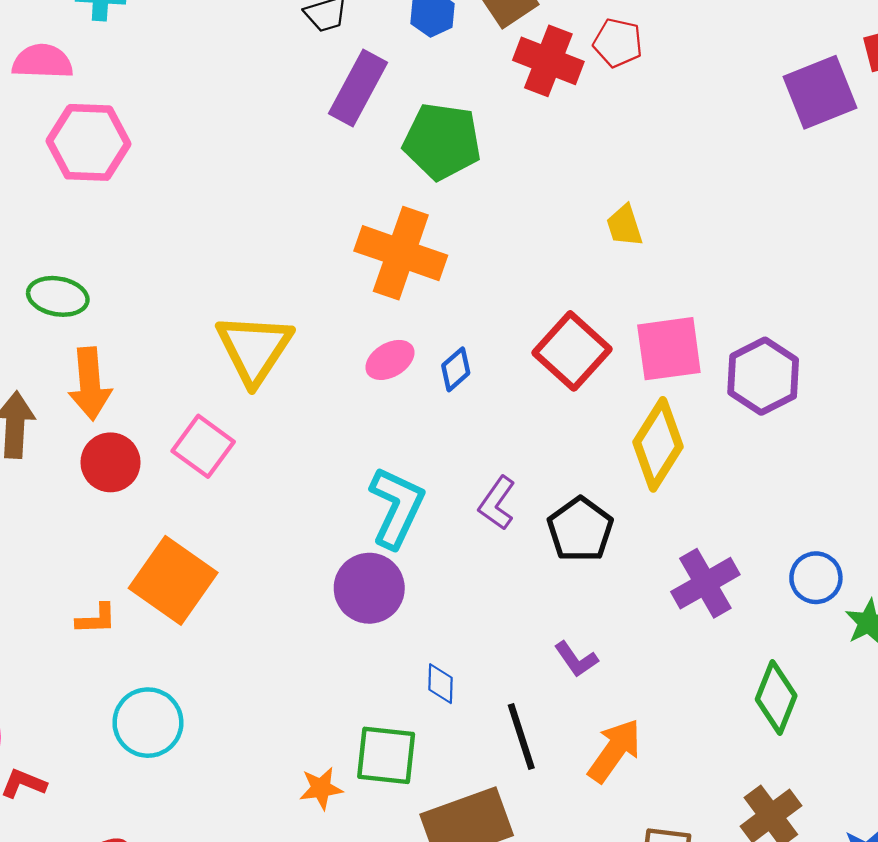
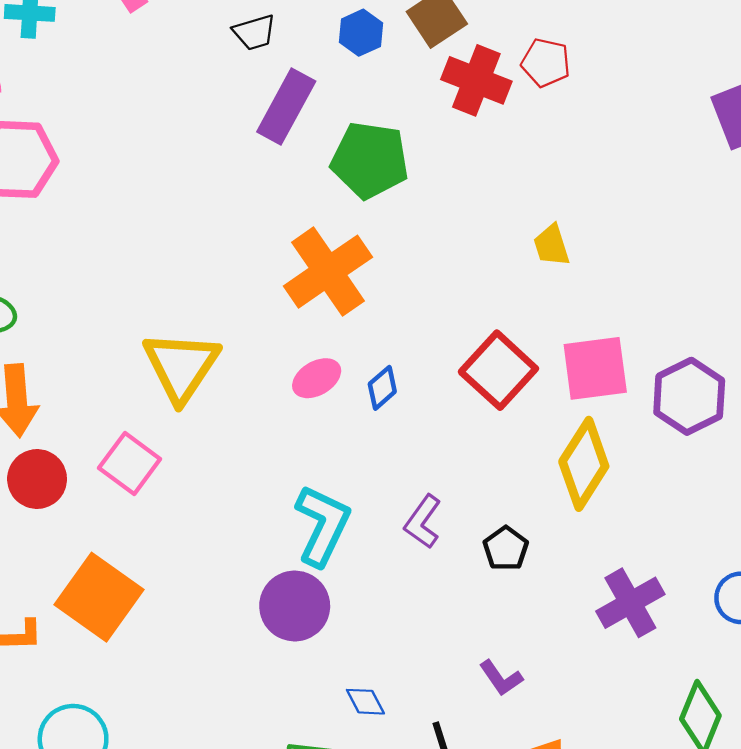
orange cross: (401, 253) -> (328, 272), turned 36
black pentagon: (580, 530) -> (506, 549), size x0.7
blue diamond: (441, 684) -> (365, 702), turned -30

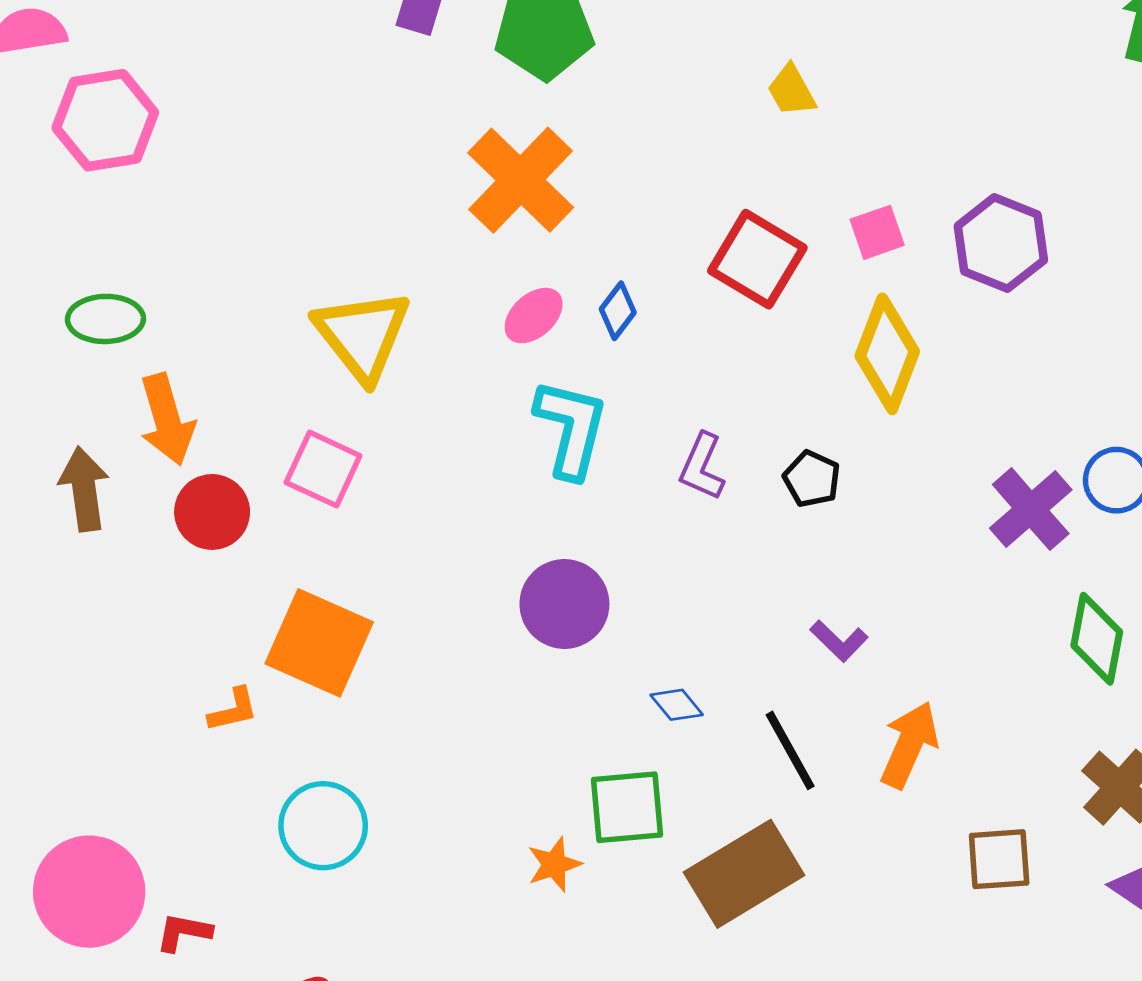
pink square: (595, 368) -> (877, 232), size x0.6
cyan L-shape: (322, 525) -> (571, 428), moved
purple cross: (630, 603) -> (1031, 509), moved

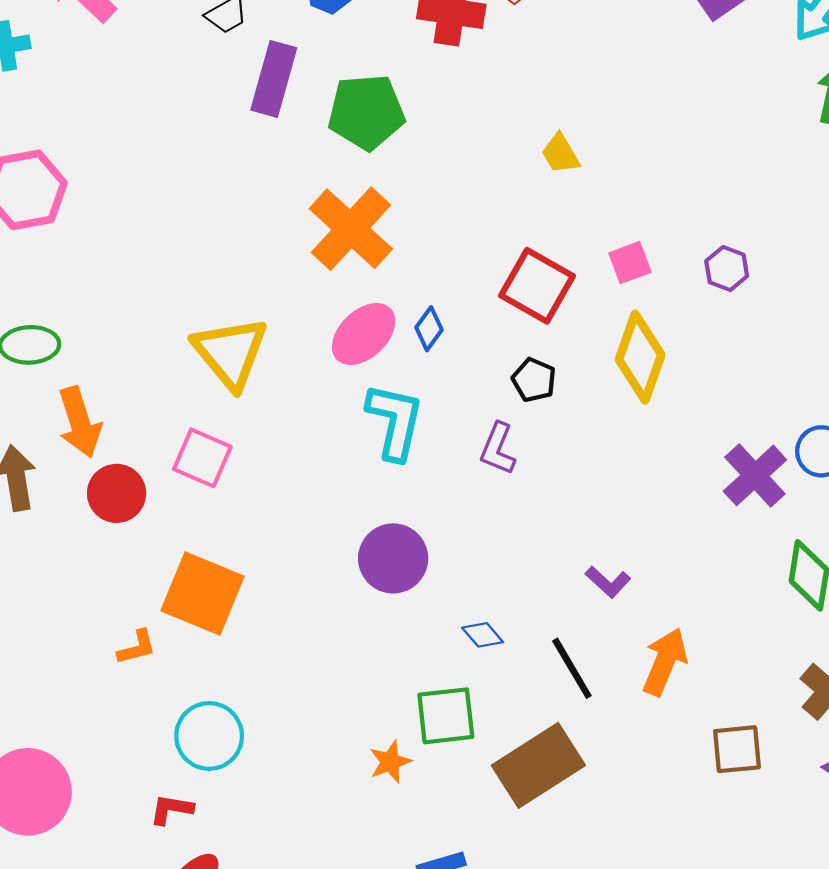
purple hexagon: (1001, 243) -> (727, 269), size x0.6
pink ellipse: (534, 315) -> (364, 334), size x1.4
black pentagon: (812, 479) -> (534, 380), moved
red L-shape: (184, 932) -> (171, 809), moved

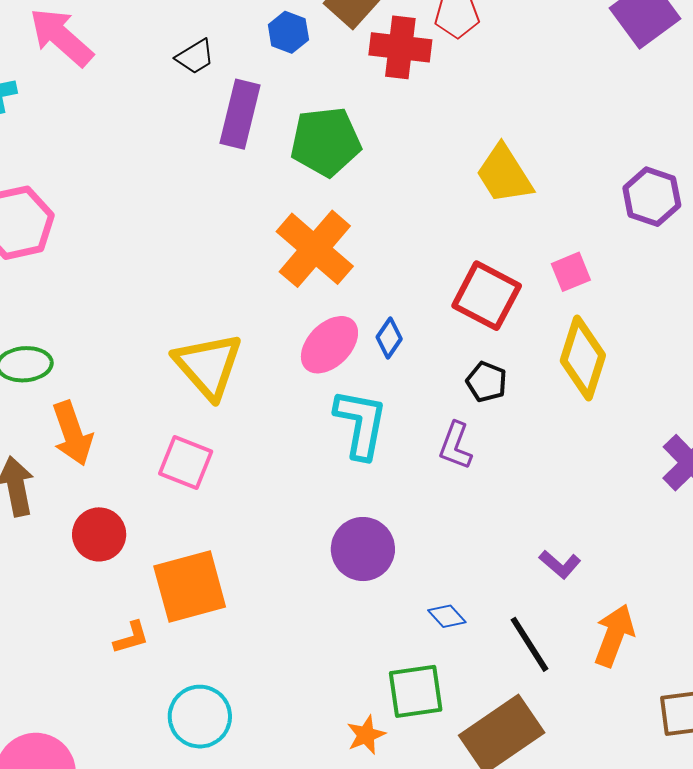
yellow trapezoid: (560, 154) -> (504, 174), size x1.6
purple hexagon: (727, 269) -> (652, 197), moved, size x1.4
red circle: (117, 493) -> (99, 534), moved
orange square: (203, 593) -> (190, 586), turned -36

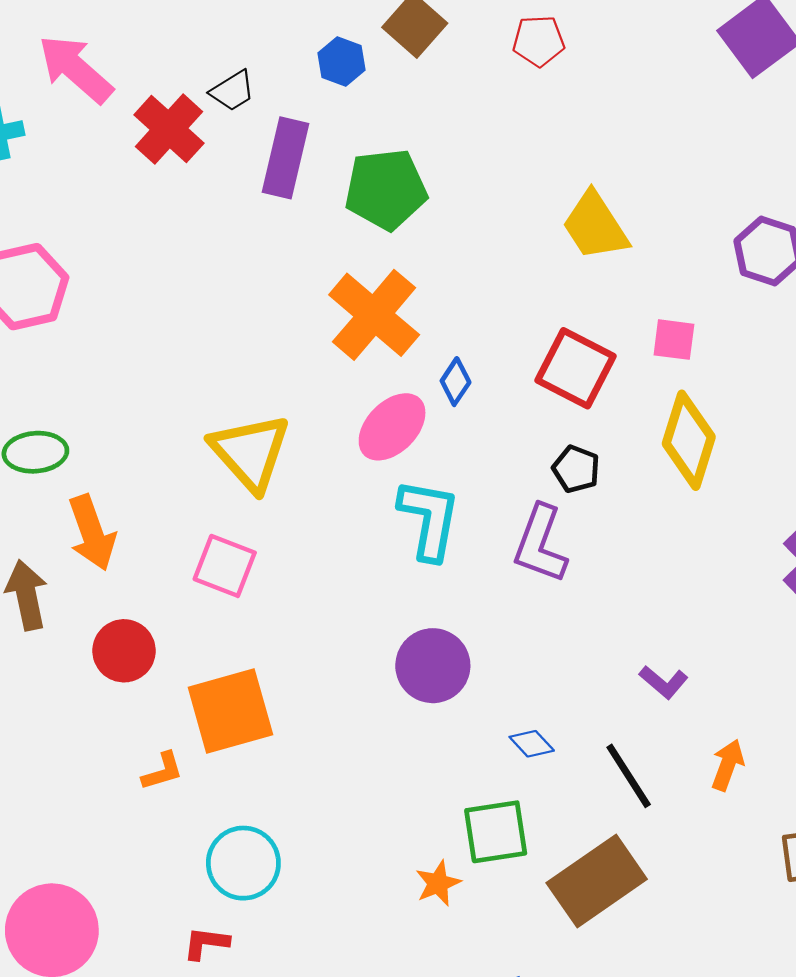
red cross: (400, 47) -> (169, 129), moved, turned 36
pink square: (571, 272) -> (674, 340), turned 30
blue diamond: (389, 338) -> (456, 382), moved
purple L-shape: (455, 446) -> (540, 544), size x1.4
orange arrow: (614, 636) -> (728, 765), size x0.7

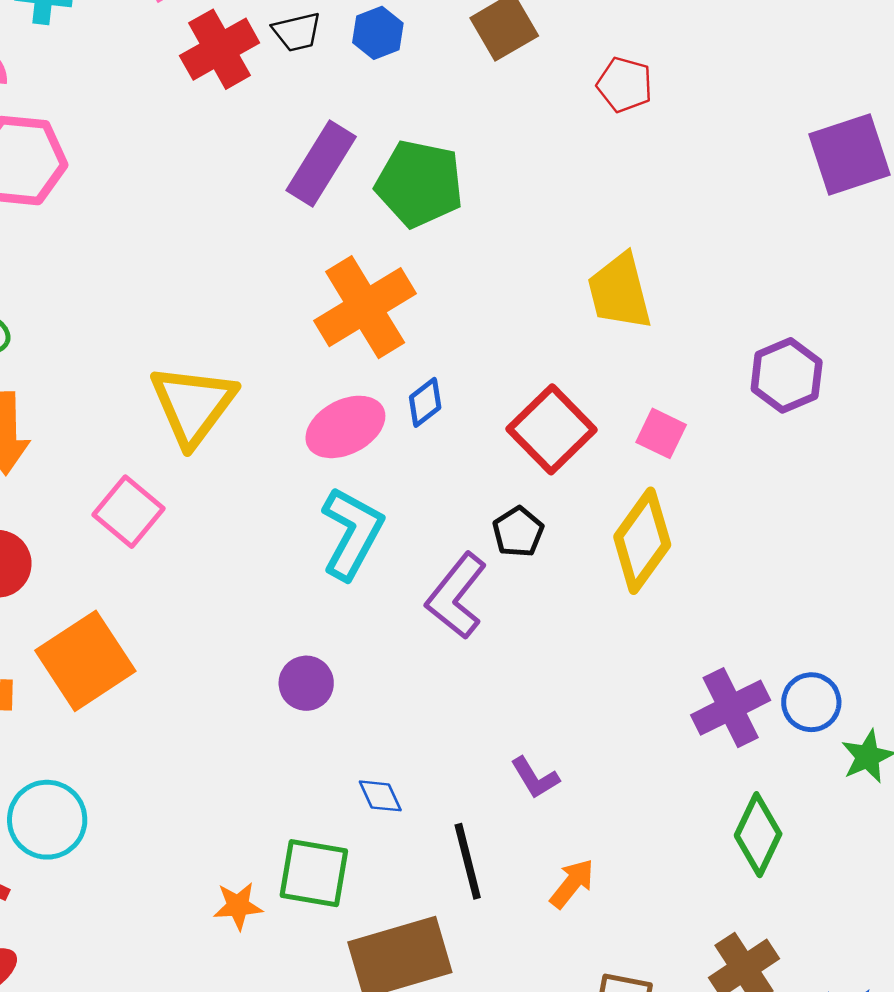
blue hexagon: (341, 62) -> (378, 33), moved
purple rectangle: (285, 158) -> (321, 164), moved
purple circle: (433, 666) -> (306, 683), size x0.7
orange square: (230, 711) -> (85, 661), turned -36

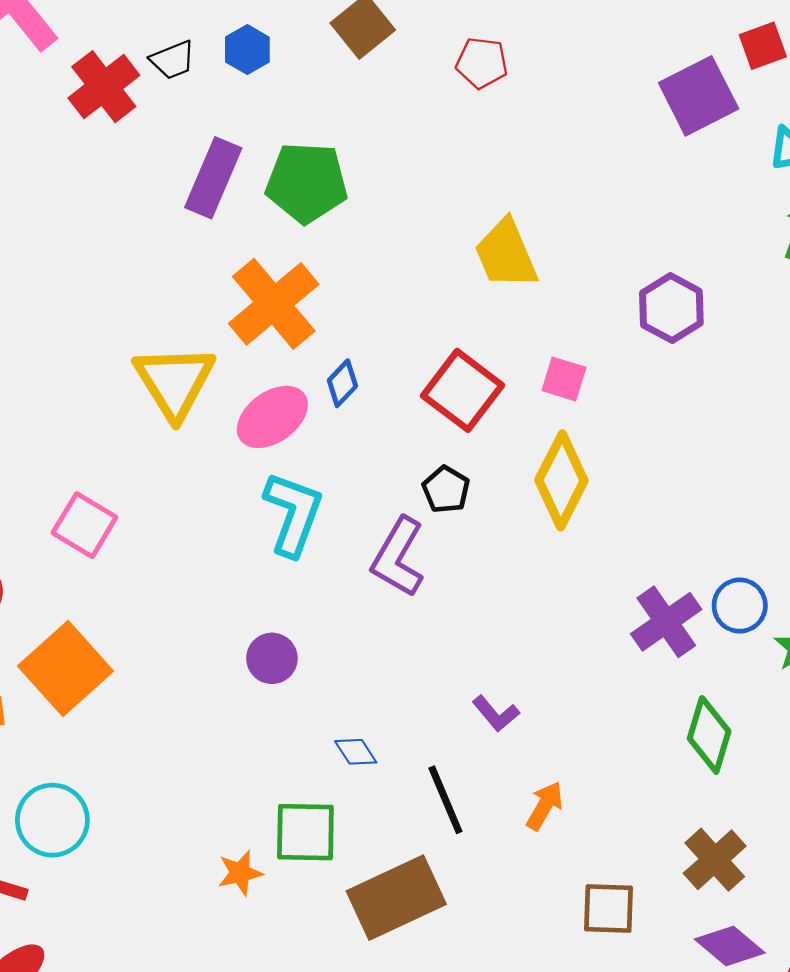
yellow triangle: (193, 405) -> (174, 382), moved

